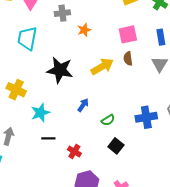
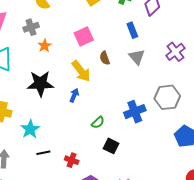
orange star: (84, 30) -> (45, 46), moved
pink square: (128, 34) -> (84, 37), moved
yellow arrow: (102, 66) -> (81, 71), turned 95
blue arrow: (83, 105) -> (74, 95), moved

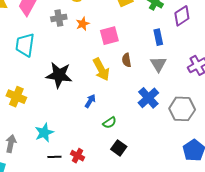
orange star: (45, 46) -> (83, 24), moved
blue arrow: (74, 95) -> (90, 101), moved
blue cross: (135, 112) -> (148, 98), moved, turned -30
cyan star: (30, 129) -> (44, 133), moved
black line: (43, 153) -> (54, 157), moved

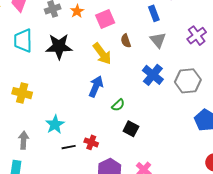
black star: (59, 75) -> (59, 46), moved
blue arrow: (90, 101) -> (96, 87), size x1.5

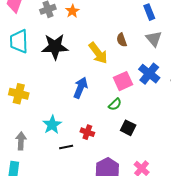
pink square: (105, 19) -> (123, 81), moved
blue arrow: (96, 87) -> (80, 88), moved
red cross: (91, 142) -> (87, 132), moved

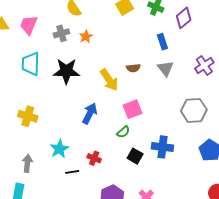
brown semicircle: (122, 40) -> (133, 68), turned -80
blue cross: (149, 74) -> (162, 147), moved, turned -35

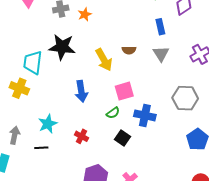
cyan trapezoid: (31, 64) -> (33, 62), moved
blue arrow: (90, 113) -> (81, 91), turned 140
blue cross: (162, 147) -> (145, 115), moved
black line: (72, 172) -> (41, 148), moved

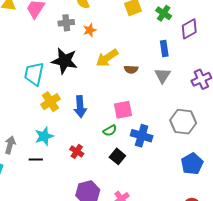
yellow arrow: (104, 60) -> (107, 58), moved, turned 80
yellow cross: (19, 88) -> (50, 102), moved, turned 30

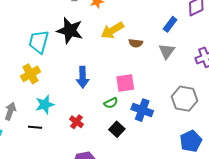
blue rectangle: (164, 48) -> (170, 24), turned 42
yellow cross: (50, 102) -> (30, 74), moved

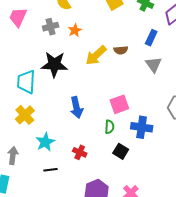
brown semicircle: (136, 43) -> (121, 50), moved
green semicircle: (111, 103) -> (110, 127), turned -48
black line: (35, 127) -> (51, 170), moved

